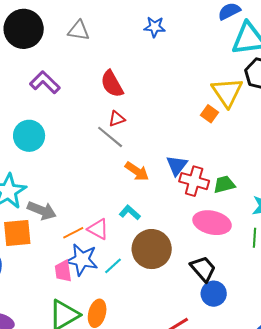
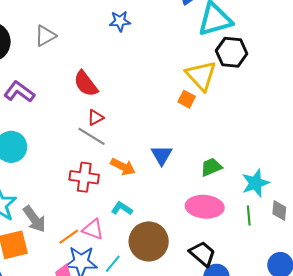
gray triangle: (79, 31) -> (45, 36), turned -30
red cross: (194, 181) -> (84, 177), moved
gray arrow: (42, 210) -> (34, 219), turned 40

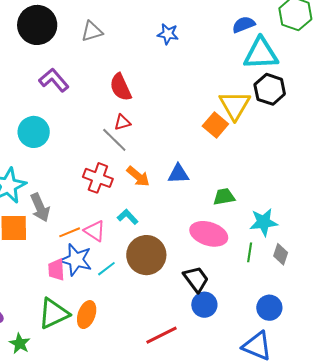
orange square: (187, 99) -> (215, 125), size x1.4
blue triangle: (162, 155) -> (178, 174), turned 45

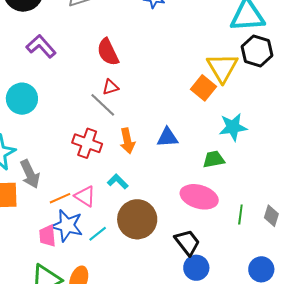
orange arrow: (138, 176) -> (127, 141), turned 40
cyan star: (264, 222) -> (233, 127), moved

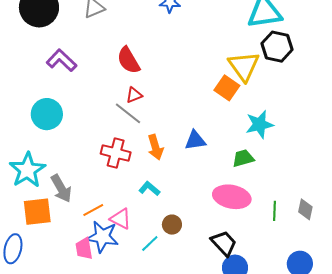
pink triangle: (85, 196) -> (121, 219), moved
brown circle: (137, 219) -> (172, 225), size x0.5
cyan line: (98, 234) -> (150, 244), moved

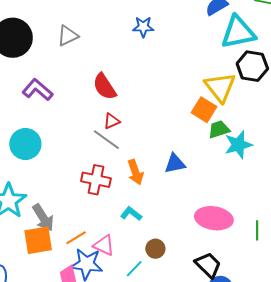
green trapezoid: (243, 158) -> (219, 129), moved
orange square: (37, 212) -> (38, 240), moved

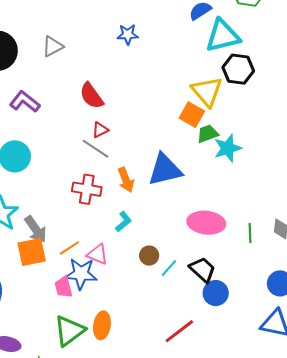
blue triangle: (175, 164) -> (165, 170), size x1.6
cyan L-shape: (131, 214) -> (123, 222), turned 105
cyan line: (134, 269) -> (169, 268), moved

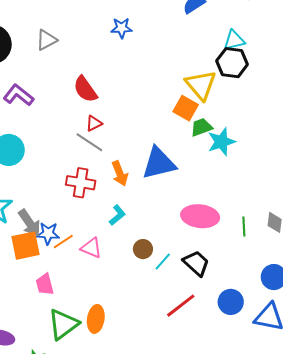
cyan triangle: (223, 36) -> (234, 40), moved, size x0.6
blue star: (81, 274) -> (48, 233), moved, size x0.7
pink trapezoid: (64, 287) -> (45, 284), moved
blue circle: (216, 293) -> (231, 302), moved
red line: (179, 331) -> (181, 306), moved

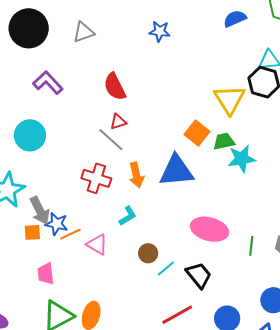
orange square: (186, 108) -> (197, 133), moved
orange square: (25, 246) -> (32, 232), size x0.6

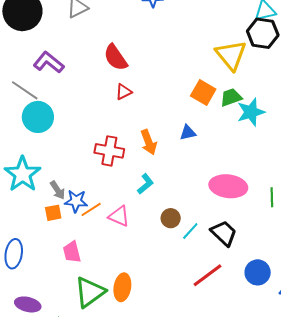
gray line: (111, 140) -> (25, 90), moved
blue triangle: (176, 171) -> (188, 133), size x0.5
gray arrow: (40, 211) -> (58, 190), size x0.7

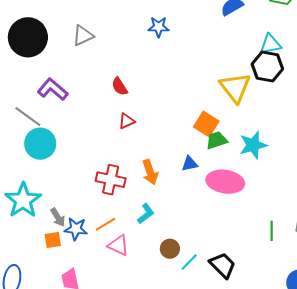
red semicircle: (116, 58) -> (120, 87), size x0.7
green trapezoid: (231, 97) -> (217, 140), moved
pink ellipse: (228, 186) -> (225, 182), moved
orange line: (91, 209) -> (106, 224), moved

